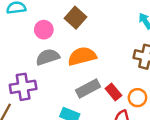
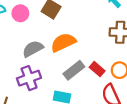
pink circle: (44, 30) -> (20, 13), moved
purple cross: (23, 87) -> (29, 78), moved

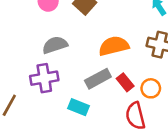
orange semicircle: (63, 42) -> (114, 46), moved

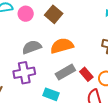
orange semicircle: (114, 46) -> (62, 46), moved

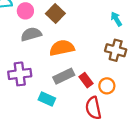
gray semicircle: (32, 47) -> (31, 34), moved

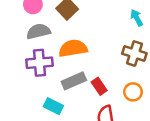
purple cross: (20, 74) -> (39, 63), moved
orange circle: (107, 86) -> (133, 92), moved

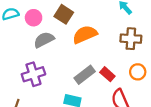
orange semicircle: (73, 48) -> (85, 34), moved
purple cross: (39, 63) -> (33, 74), moved

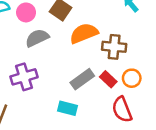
brown cross: (131, 39) -> (114, 47), moved
orange circle: (138, 72) -> (132, 78), moved

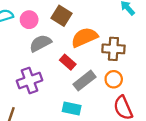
orange circle: (132, 78) -> (114, 79), moved
red rectangle: (108, 79) -> (68, 62), moved

